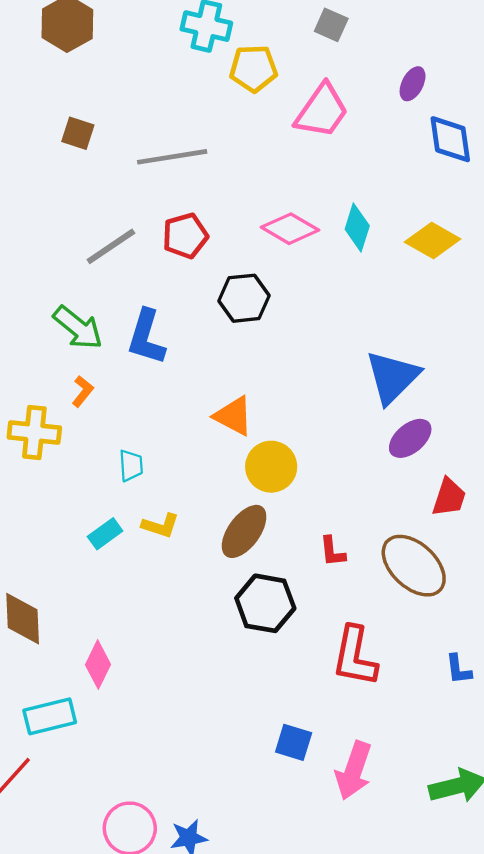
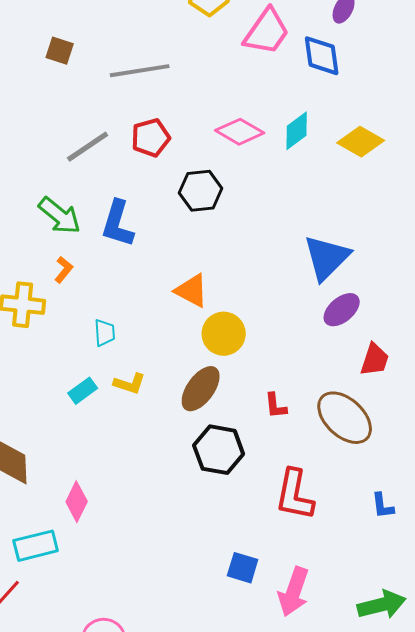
blue diamond: (450, 139) -> (322, 56), moved
cyan diamond: (357, 228) -> (297, 131), turned 36

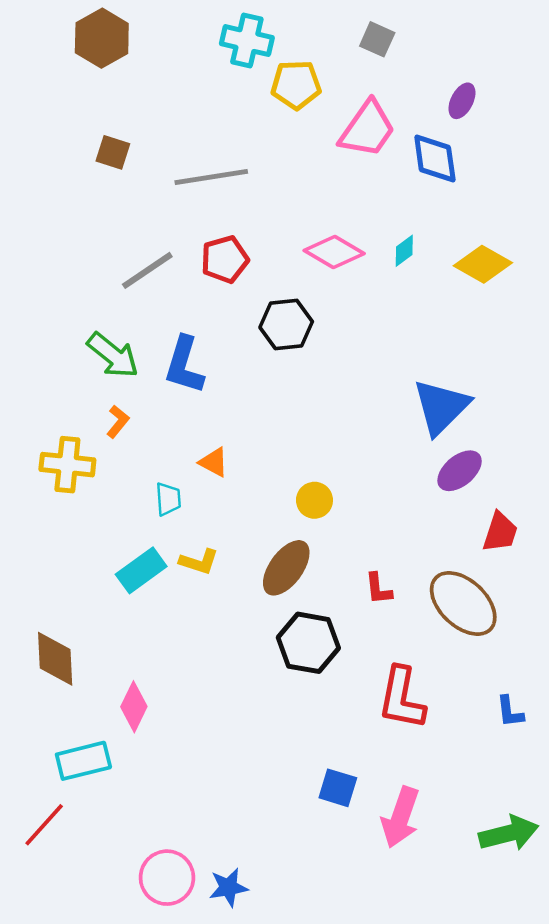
cyan diamond: (297, 131) -> (404, 251), size x0.7
orange triangle: (192, 291) -> (214, 462), moved, size x0.7
yellow circle: (224, 334) -> (314, 500), size x0.7
cyan rectangle: (83, 391) -> (141, 570), size x1.4

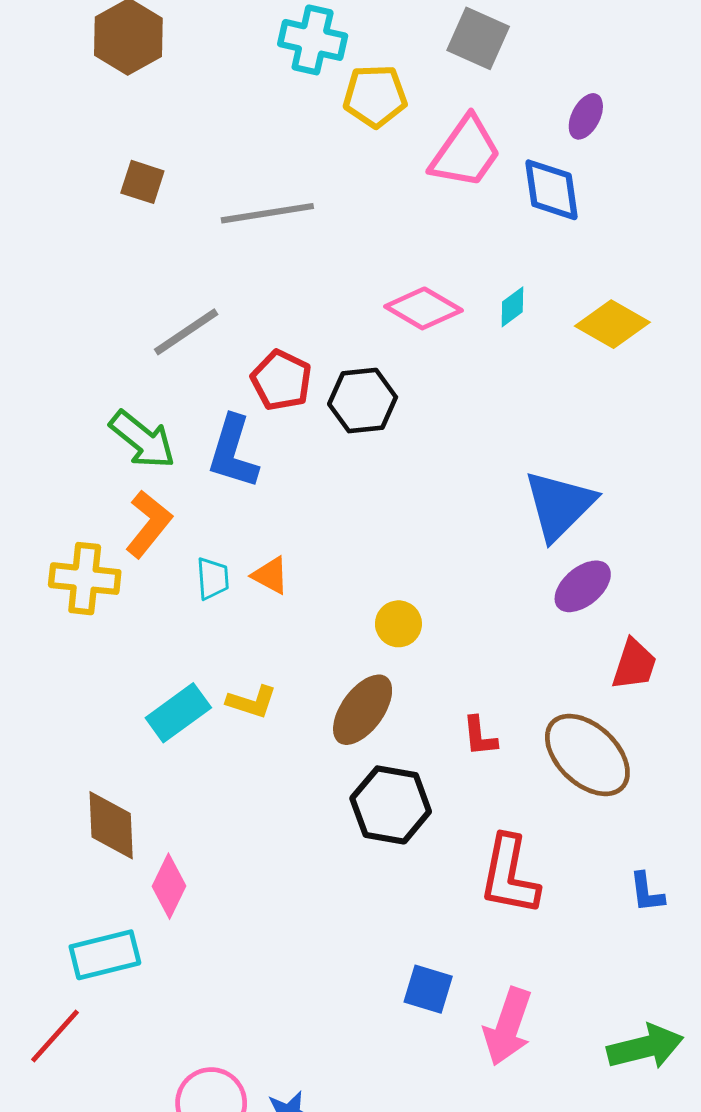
gray square: (377, 39) -> (478, 38), size x1.4
red pentagon: (225, 259) -> (281, 380), moved, turned -30
orange L-shape: (118, 422) -> (149, 524), size x1.6
cyan trapezoid: (168, 499) -> (213, 579), moved
brown diamond: (55, 659) -> (111, 825), moved

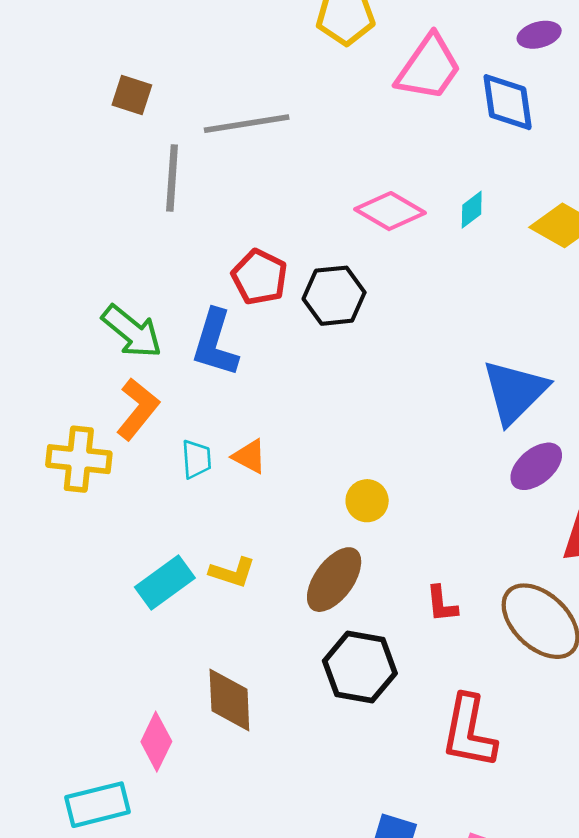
purple ellipse: (586, 116) -> (539, 35), turned 48
gray line: (186, 332) -> (172, 178), moved, turned -52
brown diamond: (111, 825) -> (229, 700), moved

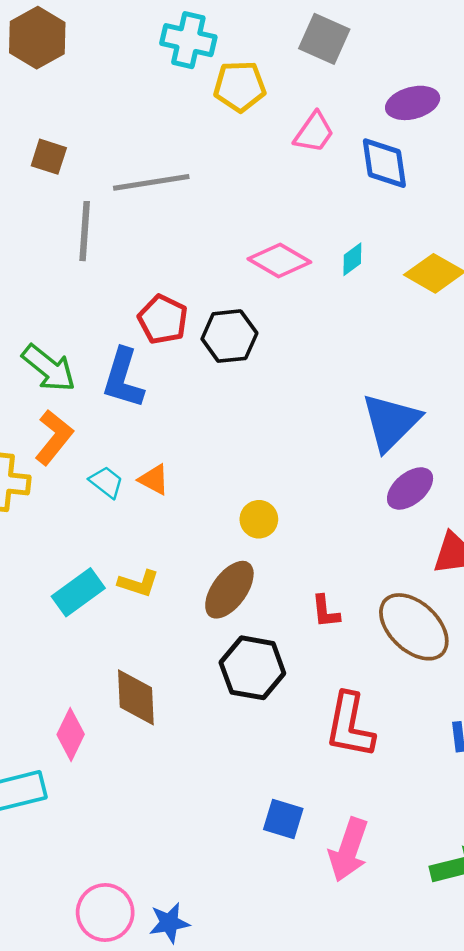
purple ellipse: (539, 35) -> (413, 103), size x1.4
pink trapezoid: (429, 68) -> (314, 132), size x0.7
cyan trapezoid: (196, 459) -> (106, 482), turned -48

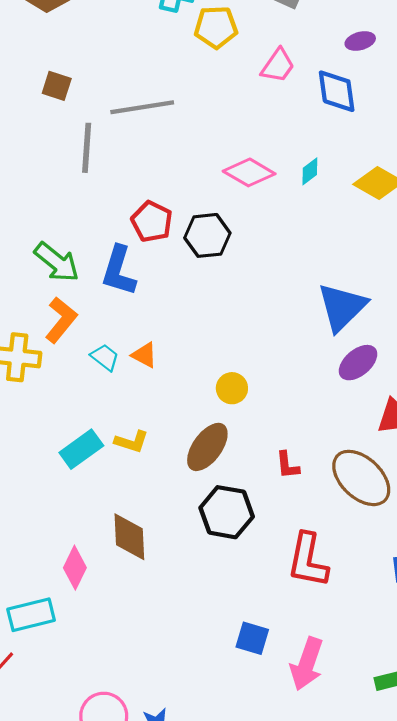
purple ellipse: (413, 103) -> (360, 41), size x0.7

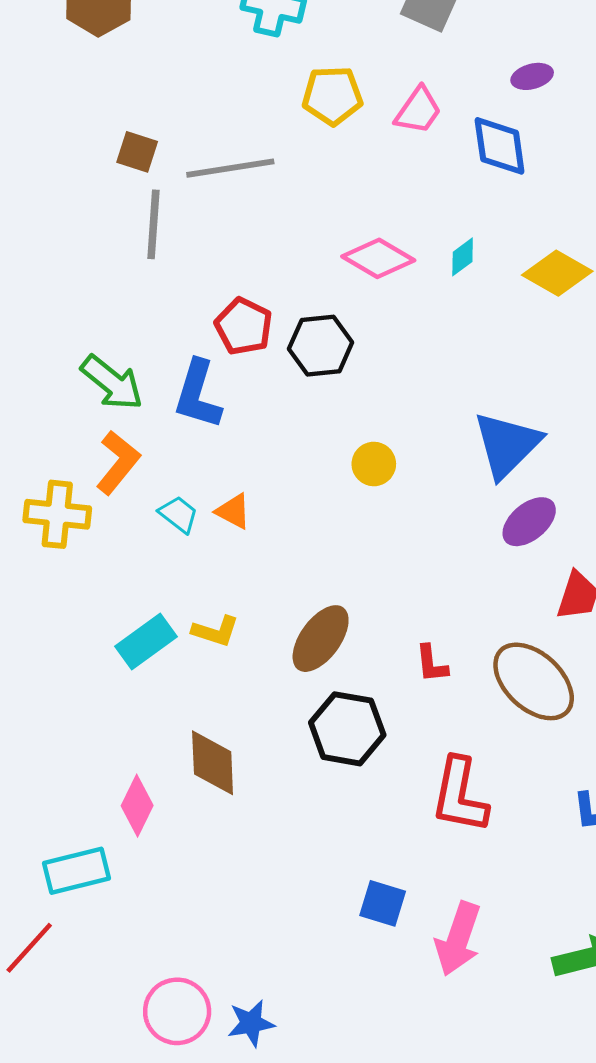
yellow pentagon: (216, 27) -> (332, 96), moved
brown square: (57, 86) -> (137, 152), moved
yellow circle: (232, 388) -> (374, 464), moved

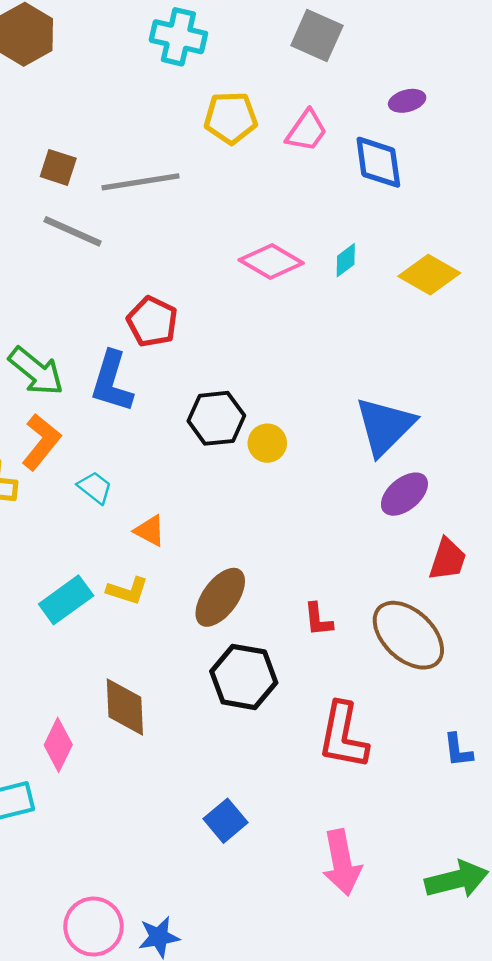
gray line: (153, 224) -> (73, 231), turned -70
black hexagon: (321, 346) -> (216, 418), moved
orange triangle: (233, 511) -> (150, 531), moved
blue square: (383, 903) -> (225, 821), moved, turned 33
pink arrow: (458, 939) -> (342, 862), turned -30

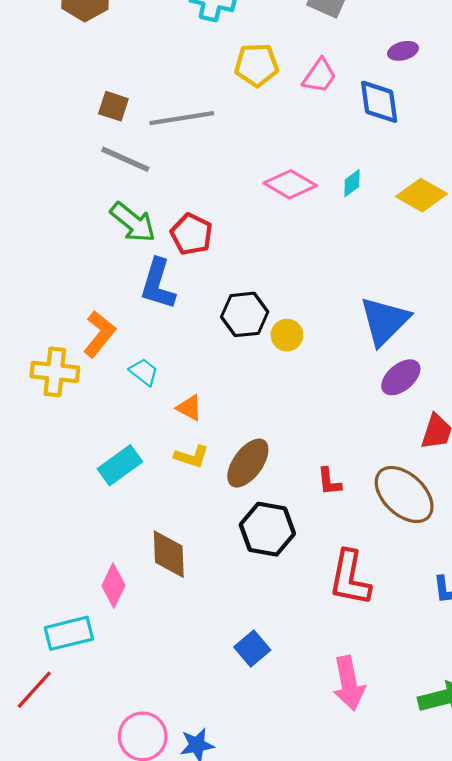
green arrow: (36, 371) -> (133, 222), moved
yellow L-shape: (127, 591) -> (191, 457), moved

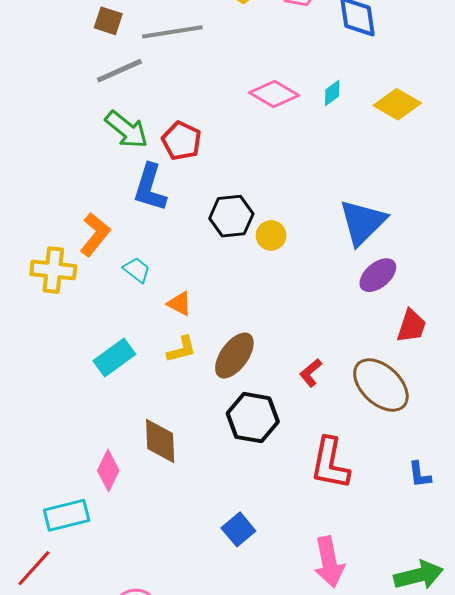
gray line: (125, 159) -> (119, 71), turned -48
yellow L-shape: (191, 457) -> (182, 349), turned -32
red L-shape: (329, 481) -> (311, 373), turned 56

